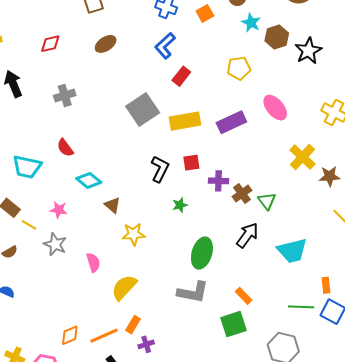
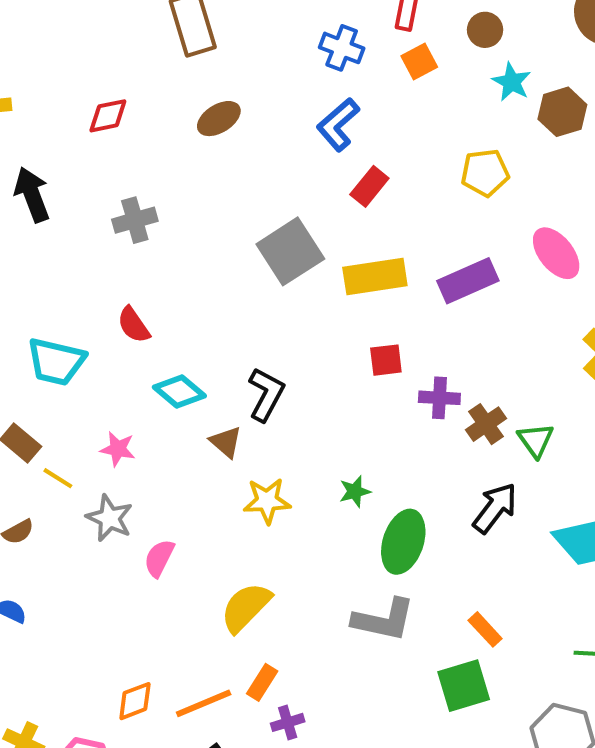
black L-shape: (160, 169) -> (266, 394), moved
green star: (180, 205) -> (355, 491), moved
pink semicircle: (93, 262) -> (159, 558), moved, turned -138

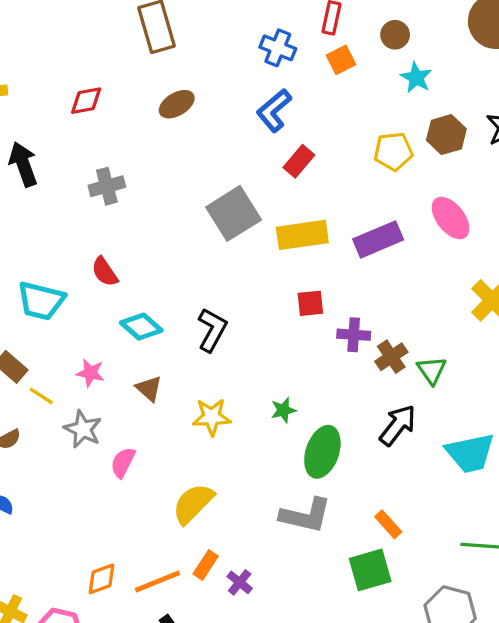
brown hexagon: (562, 112) -> (446, 135), moved
brown triangle: (226, 442) -> (149, 388), moved
purple cross: (288, 722) -> (240, 582), moved, turned -35

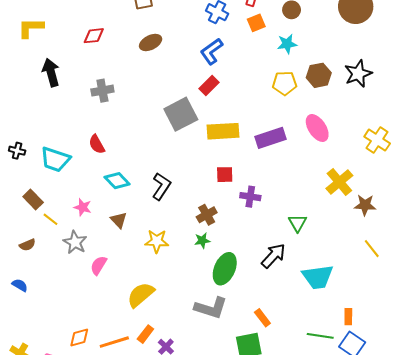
cyan star: (416, 78) -> (287, 44), moved, turned 30
red rectangle: (299, 161) -> (209, 85), moved
brown cross: (391, 357) -> (207, 215), moved

